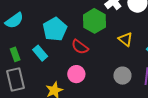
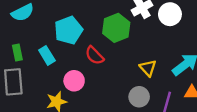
yellow triangle: (125, 39) -> (148, 68), moved
pink circle: (76, 74) -> (74, 81), moved

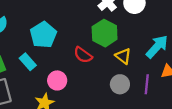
green hexagon: (116, 28) -> (105, 33), moved
red semicircle: (94, 55) -> (83, 55), moved

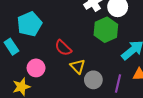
green hexagon: (105, 33) -> (106, 30), moved
yellow triangle: (123, 56) -> (78, 66), moved

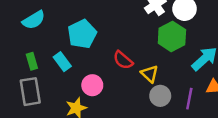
yellow triangle: (78, 66) -> (150, 74), moved

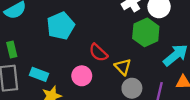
cyan rectangle: (62, 62) -> (39, 74), moved, turned -36
pink circle: (92, 85) -> (82, 76), moved

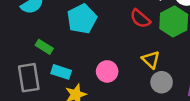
green rectangle: (12, 49) -> (44, 47), moved, turned -42
red semicircle: (98, 53) -> (140, 19), moved

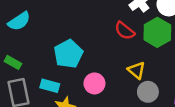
cyan pentagon: (82, 19) -> (68, 54), moved
green rectangle: (44, 47) -> (13, 62), moved

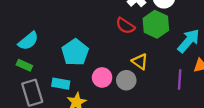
cyan semicircle: (19, 21) -> (28, 41), moved
gray circle: (148, 92) -> (126, 80), moved

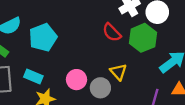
cyan pentagon: (75, 52) -> (43, 37), moved

